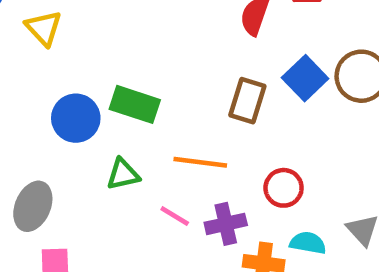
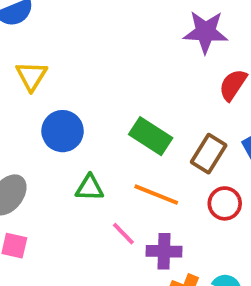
yellow triangle: (44, 28) -> (32, 76), moved
green rectangle: (135, 104) -> (151, 136), moved
red circle: (284, 188) -> (225, 203), moved

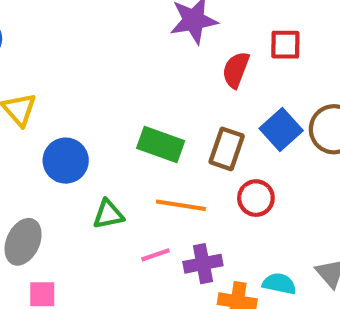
pink line: (123, 234) -> (155, 255), turned -52

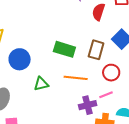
pink line: (155, 255) -> (106, 95), moved

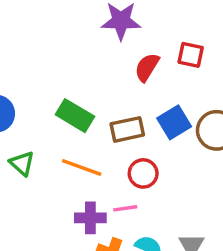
brown rectangle: (96, 50) -> (127, 129), turned 48
green triangle: (41, 84) -> (22, 163), turned 42

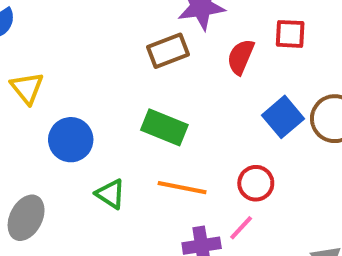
brown rectangle: (127, 129) -> (168, 51), moved
pink line: (125, 208) -> (241, 228), turned -30

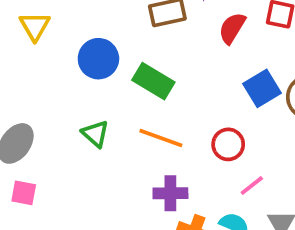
blue circle: (71, 140) -> (98, 59), moved
pink line: (241, 228) -> (252, 185), moved

